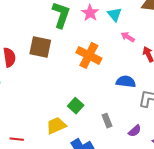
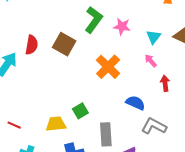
pink star: (90, 13) -> (122, 27), turned 30
cyan triangle: (114, 14) -> (154, 37), moved
gray rectangle: (107, 121) -> (106, 134), size x1.6

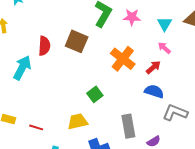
red arrow: (165, 83) -> (153, 67), moved, turned 63
green square: (80, 111) -> (95, 94), moved

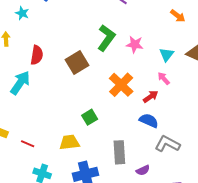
brown square: (77, 41) -> (77, 63), turned 30
red semicircle: (44, 46) -> (37, 55), moved

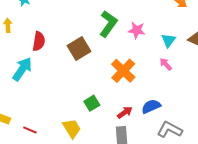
red arrow: (151, 97) -> (125, 112), moved
blue semicircle: (149, 121) -> (151, 106), turned -48
yellow trapezoid: (69, 142) -> (72, 128), turned 65

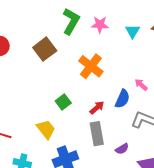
pink arrow: (166, 64) -> (141, 85), moved
blue semicircle: (151, 106) -> (122, 99), turned 144

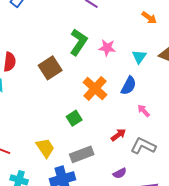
blue semicircle: (122, 99) -> (129, 86), moved
green square: (63, 102) -> (74, 118), moved
red arrow: (97, 108) -> (118, 135), moved
gray rectangle: (97, 134) -> (82, 154), moved, turned 75

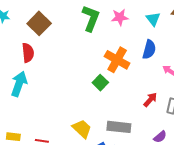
brown square: (50, 68) -> (39, 23), moved
green square: (74, 118) -> (100, 83), moved
gray rectangle: (82, 154) -> (119, 127), turned 40

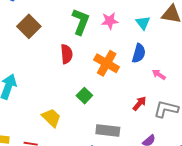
red semicircle: (28, 53) -> (67, 54), moved
green square: (100, 83) -> (84, 96), moved
yellow trapezoid: (82, 129) -> (51, 118), moved

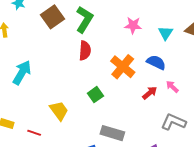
green L-shape: (81, 22) -> (84, 19), moved
blue semicircle: (139, 53) -> (156, 62), turned -90
red arrow: (139, 103) -> (150, 93), moved

